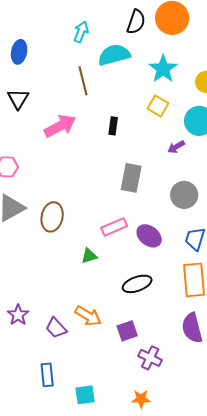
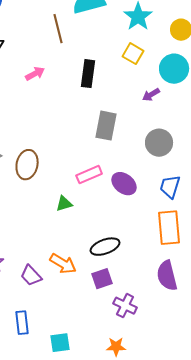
pink arrow: (60, 126) -> (35, 74), size x0.6
black rectangle: (113, 126) -> (88, 74), size x1.5
black ellipse: (137, 284) -> (105, 247), moved

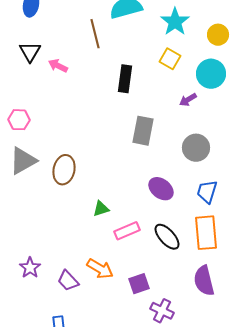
pink arrow: (35, 74) -> (58, 66), moved, turned -126
pink rectangle: (89, 175) -> (127, 231), moved
black ellipse: (105, 247) -> (167, 237), moved, turned 68

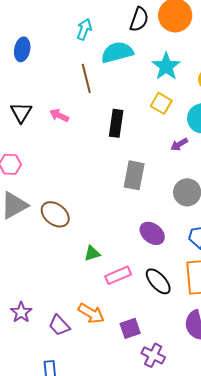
black triangle: (30, 52) -> (21, 112), moved
pink arrow: (58, 66) -> (59, 115), moved
brown ellipse: (64, 170) -> (55, 214), turned -64

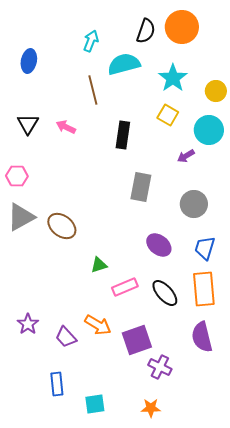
purple square: (130, 328) -> (137, 340), size x1.4

